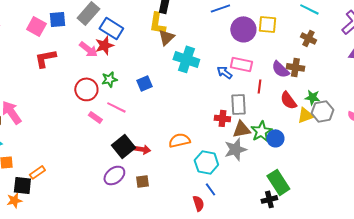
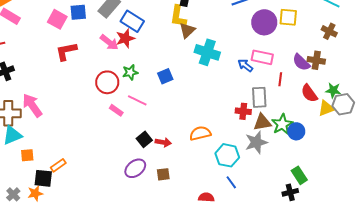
black square: (123, 146) -> (144, 139), size x0.7
green rectangle: (278, 182) -> (299, 175), size x0.7
red semicircle: (198, 203) -> (206, 197), moved, turned -70

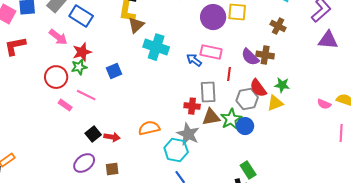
red star: (125, 38) -> (82, 52), moved
gray hexagon: (343, 104) -> (247, 99), moved
gray star: (256, 142) -> (188, 134), moved, turned -30

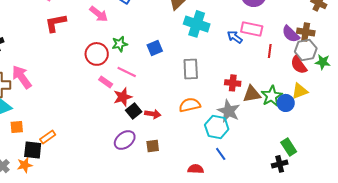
red star: (82, 52) -> (123, 97), moved
gray rectangle: (208, 92) -> (191, 69), moved
gray hexagon: (247, 99) -> (306, 50), moved
yellow triangle: (275, 103) -> (300, 91), moved

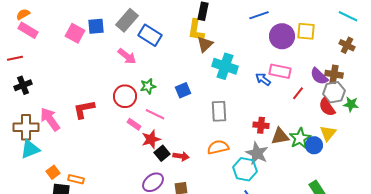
red L-shape: (56, 23) -> (84, 109), moved
red line: (270, 51) -> (298, 93), turned 32
yellow triangle: (300, 91) -> (328, 133), turned -30
orange square: (17, 127) -> (53, 172), moved, turned -32
orange rectangle: (48, 137) -> (76, 179), turned 49

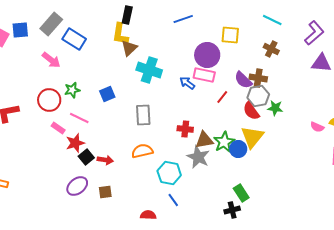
purple circle: (282, 36) -> (207, 55), moved
yellow triangle: (328, 133) -> (252, 137), size x1.4
gray star: (257, 153) -> (198, 157), moved

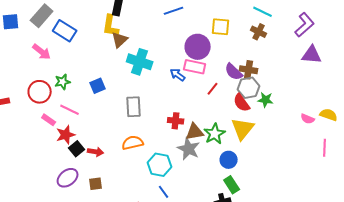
brown cross: (271, 49) -> (259, 32), moved
blue circle: (238, 149) -> (229, 160), moved

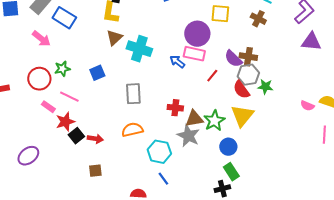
brown triangle: (120, 40) -> (114, 38), moved
purple ellipse: (68, 178) -> (28, 156), moved

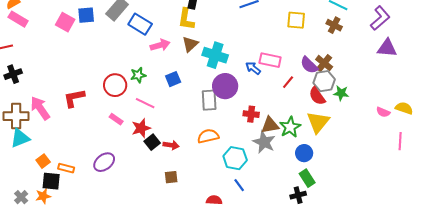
purple circle: (197, 34) -> (225, 86), moved
pink arrow: (41, 39) -> (160, 45), moved, turned -54
brown cross: (248, 57) -> (324, 63), turned 30
pink rectangle: (48, 107) -> (116, 119), moved

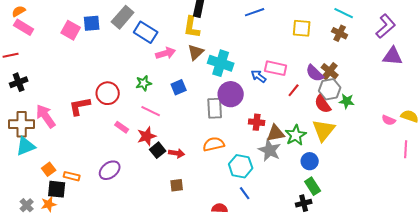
red circle: (115, 85) -> (108, 93), moved

